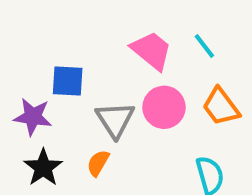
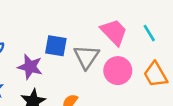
gray triangle: (115, 120) -> (86, 57), moved

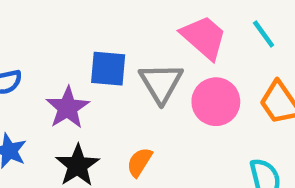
purple star: (30, 67) -> (68, 108), turned 30

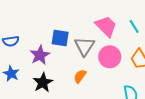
orange semicircle: (139, 162) -> (80, 76), moved

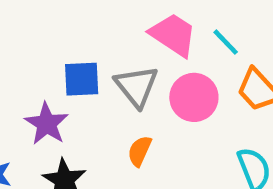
cyan line: (134, 26) -> (226, 42), moved

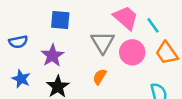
blue square: (82, 79) -> (60, 20), moved

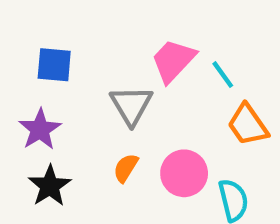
pink trapezoid: (126, 18) -> (173, 61), turned -88
pink circle: (132, 52) -> (184, 173), moved

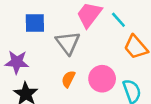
blue square: (54, 65) -> (35, 23), moved
purple star: (40, 129) -> (17, 62), turned -30

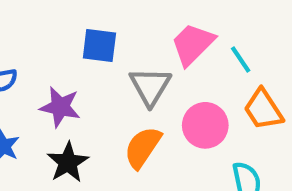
orange semicircle: (68, 79) -> (143, 147), size x1.5
pink circle: (102, 79) -> (205, 125), moved

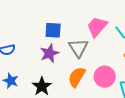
purple star: (60, 107) -> (49, 53), moved, turned -30
pink circle: (205, 125) -> (105, 77), moved

